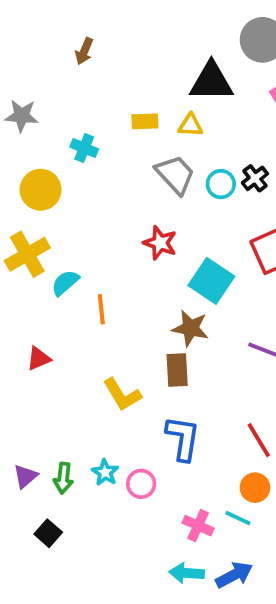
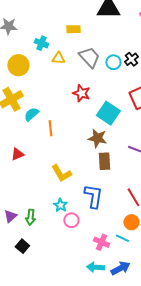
yellow triangle: (190, 125) -> (58, 58), moved
brown rectangle: (177, 370) -> (104, 161), moved
cyan star: (105, 472) -> (60, 205), moved

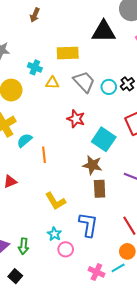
yellow rectangle: (73, 29) -> (68, 53), size x1.5
cyan line: (122, 238) -> (118, 268), turned -56

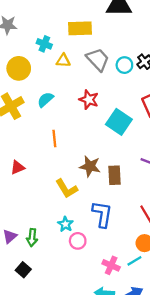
cyan semicircle: (25, 140) -> (45, 100), moved
brown star: (92, 165) -> (90, 166), moved

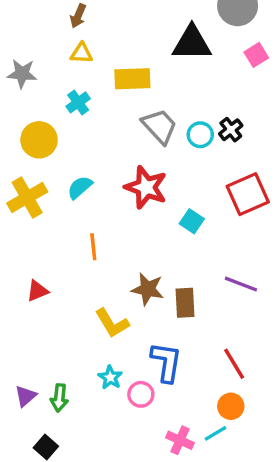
cyan cross: (44, 44) -> (78, 102), turned 32
yellow triangle: (63, 61) -> (81, 53), moved
red star: (89, 100) -> (146, 187), size x1.4
cyan square: (119, 122) -> (192, 221), size x0.6
pink circle: (78, 241) -> (141, 394), moved

